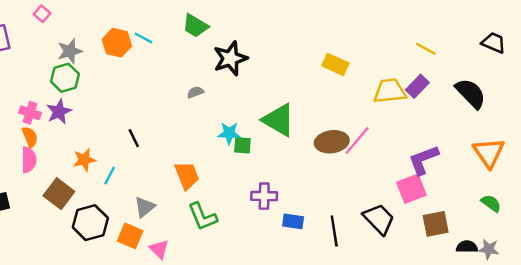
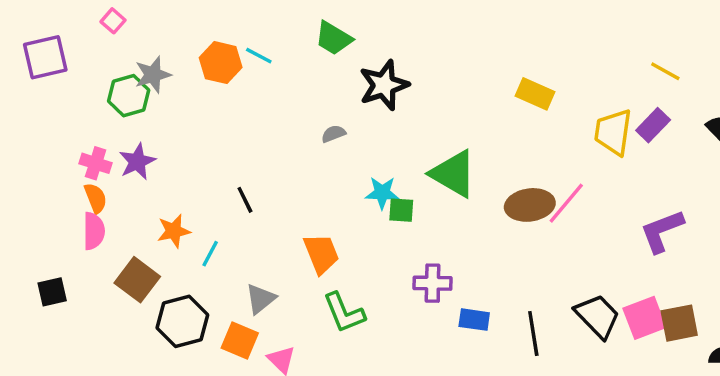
green hexagon: (65, 78) -> (129, 96), moved
yellow trapezoid: (390, 91) -> (613, 132), turned -76
pink square: (411, 189) -> (644, 318), moved

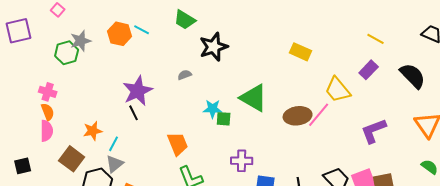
yellow trapezoid: (613, 132) -> (338, 90), moved, turned -48
purple star: (137, 162) -> (138, 91), moved, size x1.4
gray triangle: (261, 299) -> (115, 164), moved

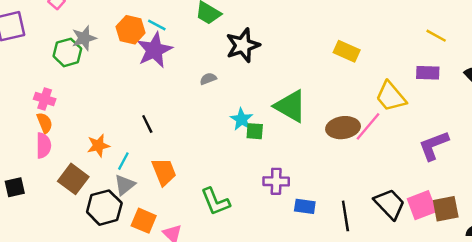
purple rectangle: (369, 70) -> (428, 73), turned 48
purple star: (138, 91) -> (154, 50), moved
cyan star: (213, 109) -> (242, 119), turned 30
orange trapezoid: (178, 144) -> (164, 172), moved

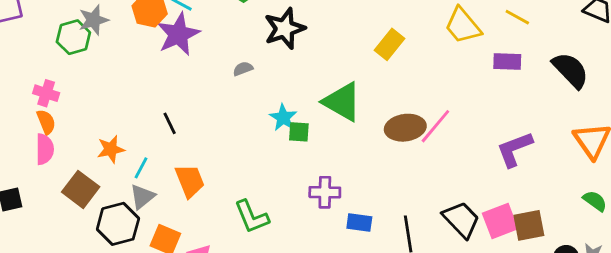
yellow rectangle: (347, 51) -> (389, 44), moved, turned -75
yellow trapezoid: (391, 97) -> (463, 26), moved

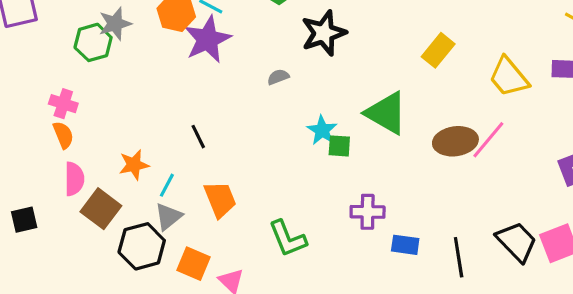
yellow trapezoid: (463, 26) -> (509, 77), moved
pink semicircle: (45, 149) -> (74, 179), moved

